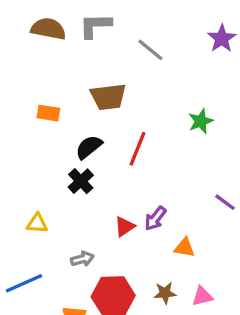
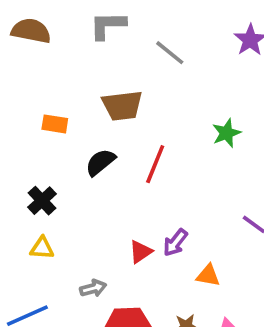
brown semicircle: (48, 29) -> (31, 31), moved
black cross: (81, 181) -> (42, 201), moved

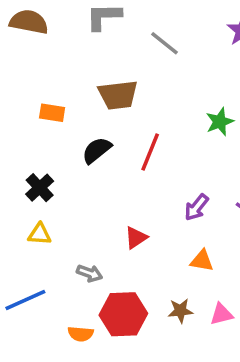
purple arrow: (175, 243) -> (197, 207), moved
gray arrow: (93, 288) -> (90, 273), turned 35

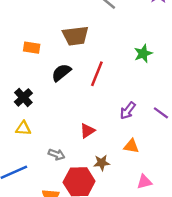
brown star: (180, 311) -> (102, 163), moved

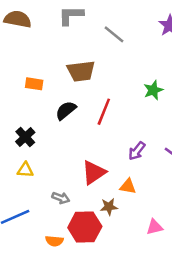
red triangle: (87, 131) -> (94, 173), size x1.5
orange triangle: (131, 146) -> (128, 186), moved

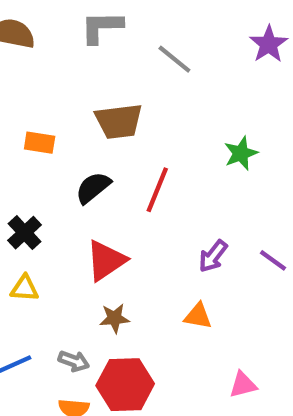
red triangle: (94, 173) -> (106, 260), moved
gray arrow: (61, 198) -> (74, 361), moved
brown star: (109, 207) -> (114, 318), moved

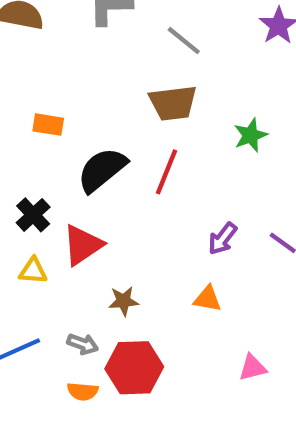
brown trapezoid: (119, 121) -> (173, 103), moved
black semicircle: (93, 188) -> (102, 170), size x1.4
red triangle: (106, 260) -> (83, 245), moved

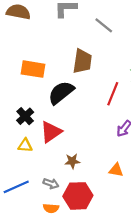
brown trapezoid: (173, 103) -> (82, 61), moved, turned -75
orange rectangle: (48, 125) -> (33, 69), size x1.5
red line: (167, 172) -> (113, 94), moved
orange triangle: (207, 299) -> (116, 170), moved

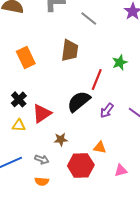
orange rectangle: (33, 69) -> (26, 57), turned 55
black semicircle: (61, 93) -> (79, 101), moved
red hexagon: (78, 196) -> (81, 165), moved

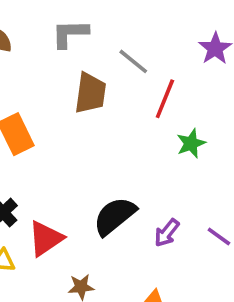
brown trapezoid: (70, 50) -> (90, 93), moved
red line: (97, 79) -> (165, 99), moved

